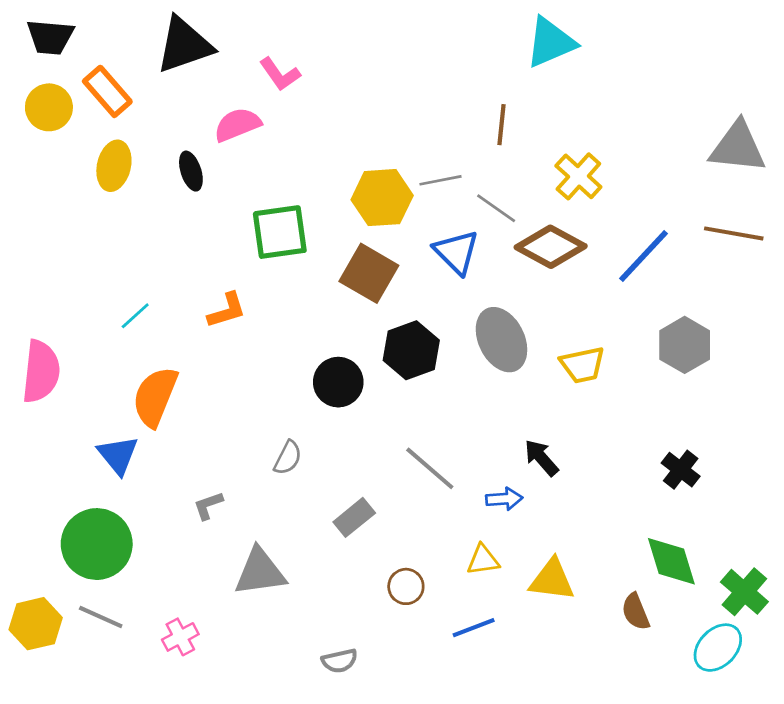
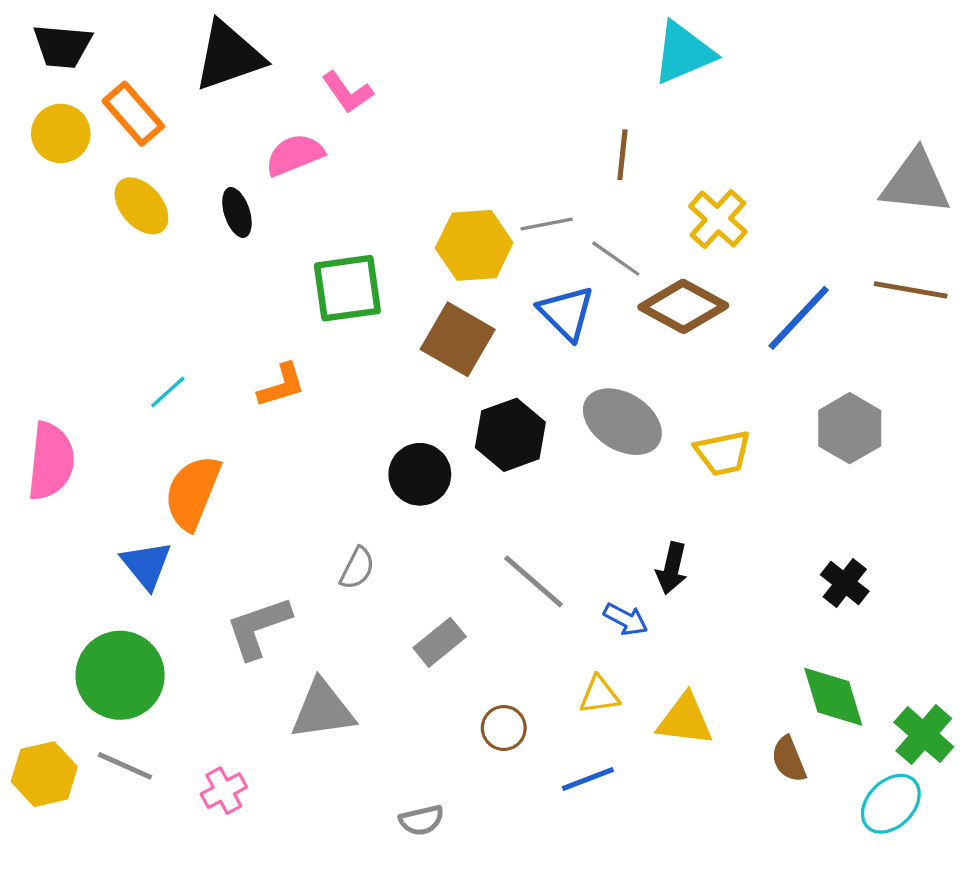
yellow ellipse: (114, 166) -> (141, 206), turned -54
gray ellipse: (501, 340) -> (622, 422), turned -32
black arrow: (541, 458) -> (672, 568), turned -126
blue arrow: (504, 499) -> (626, 619), turned 32
gray L-shape: (208, 506) -> (258, 628), size x1.8

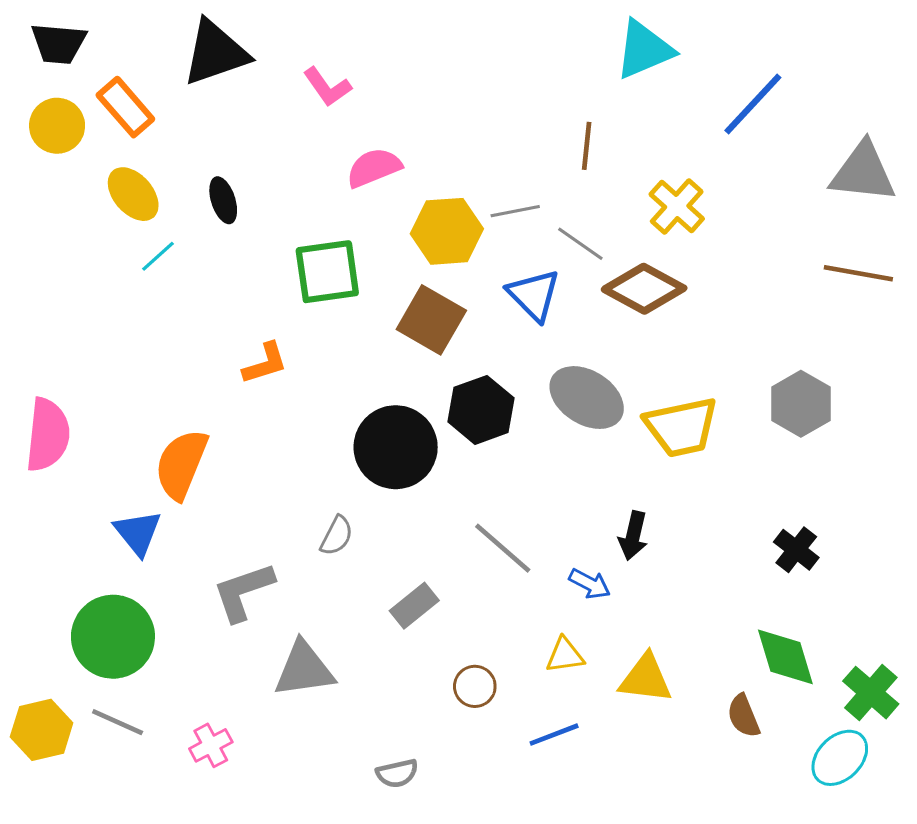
pink semicircle: (295, 155) -> (374, 168), moved
blue line: (799, 318) -> (753, 104), moved
cyan line: (168, 392) -> (158, 256), moved
yellow trapezoid: (723, 453) -> (681, 427), size x1.4
black circle: (420, 474) -> (396, 447), size x1.4

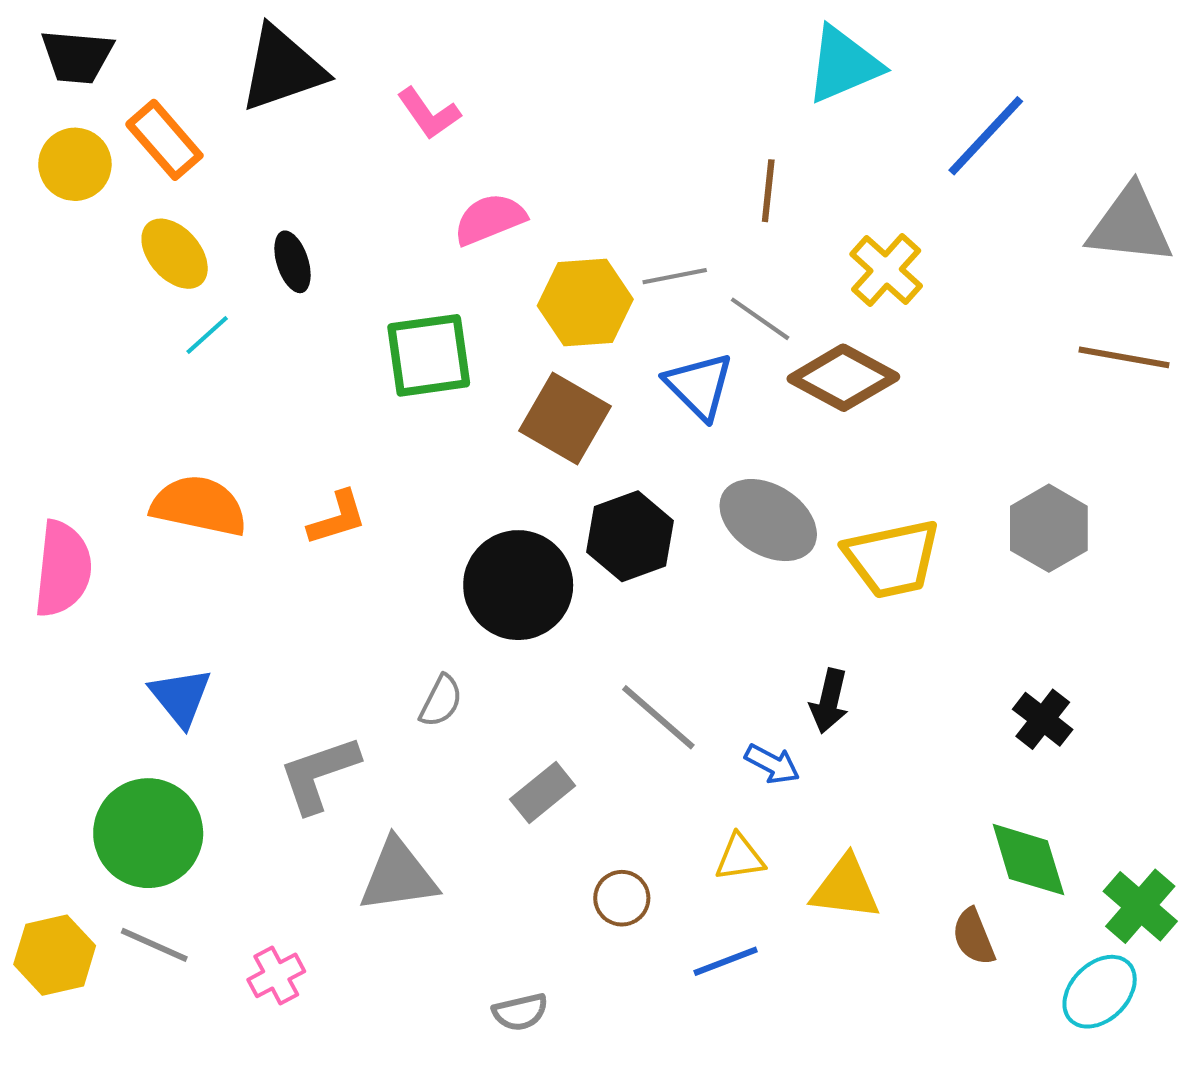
orange L-shape: (265, 363) -> (337, 518), moved
orange semicircle: (181, 464) -> (199, 506), moved, turned 80

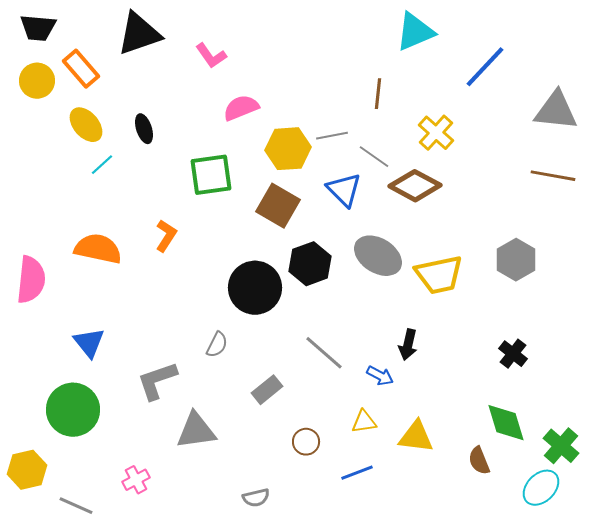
orange L-shape: (337, 518) -> (166, 236), moved, turned -40
gray line: (154, 945) -> (76, 506), moved

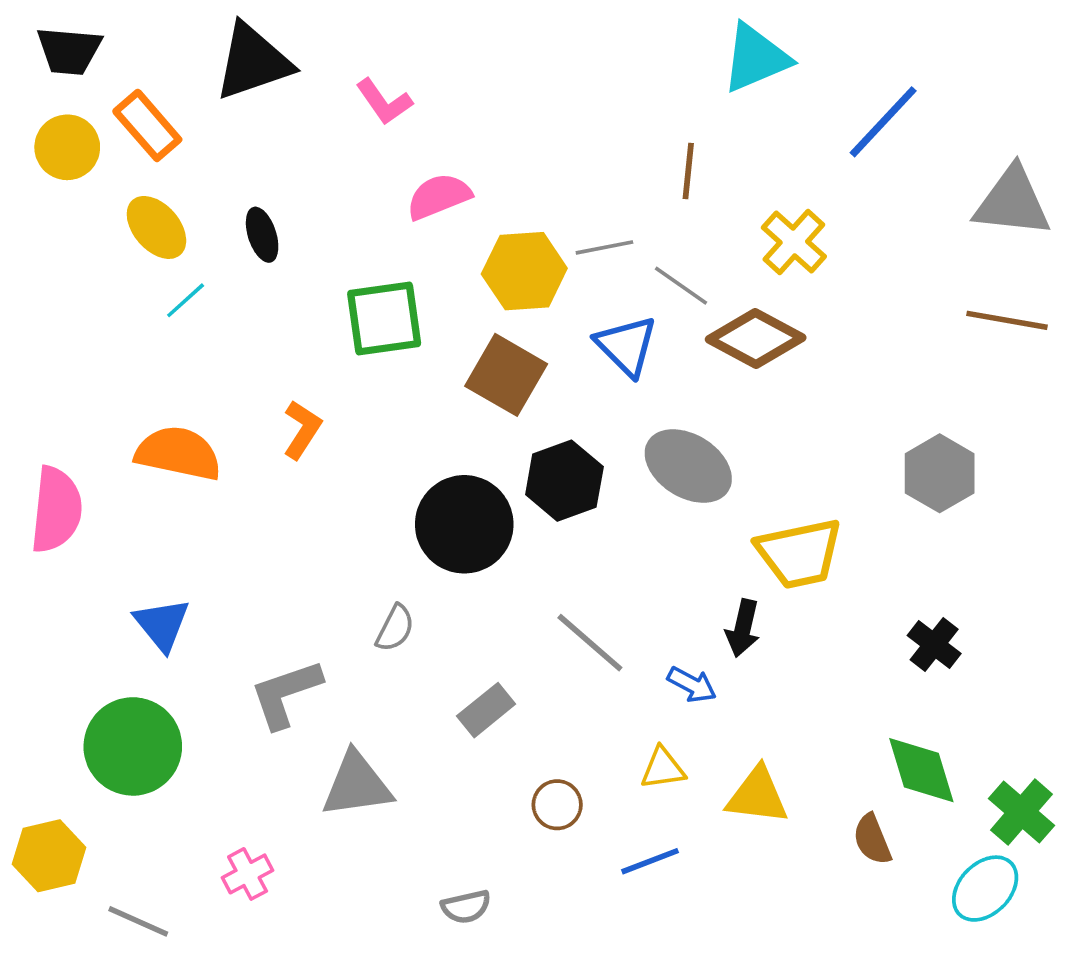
yellow trapezoid: (439, 275) -> (799, 553), moved

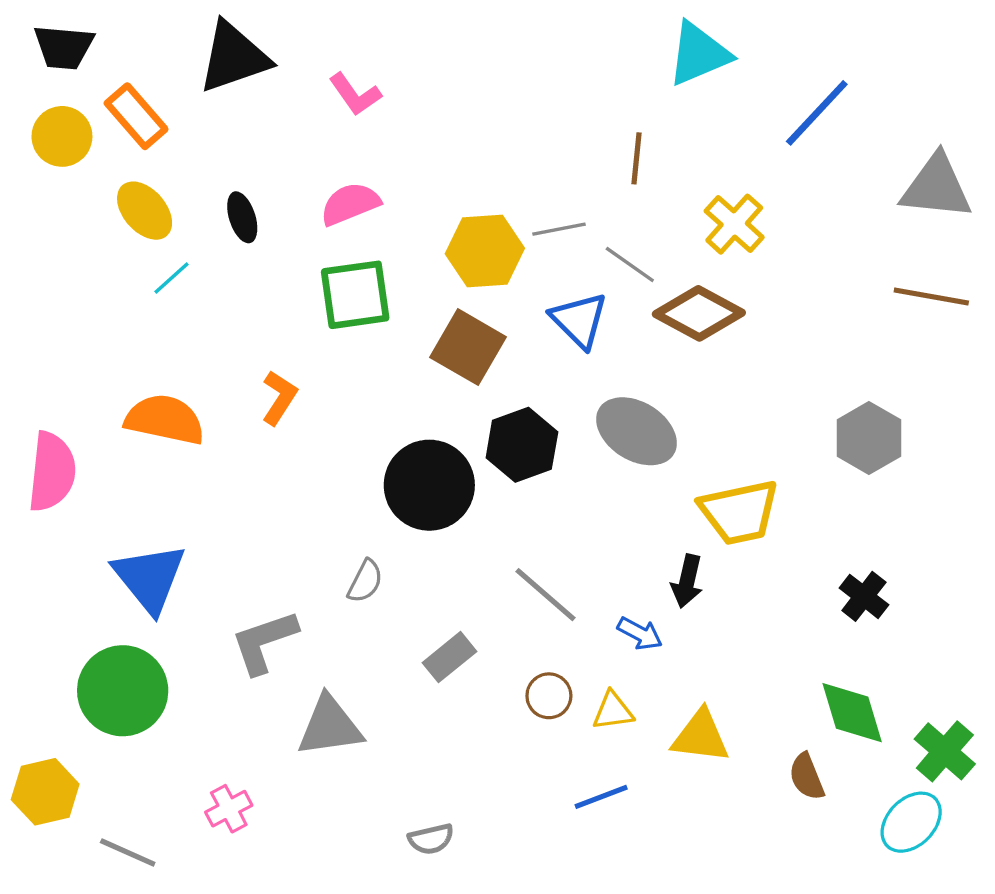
pink semicircle: (439, 196) -> (350, 204), moved
blue triangle: (162, 624) -> (150, 578), size x1.4
brown circle: (557, 805) -> (549, 696), moved

